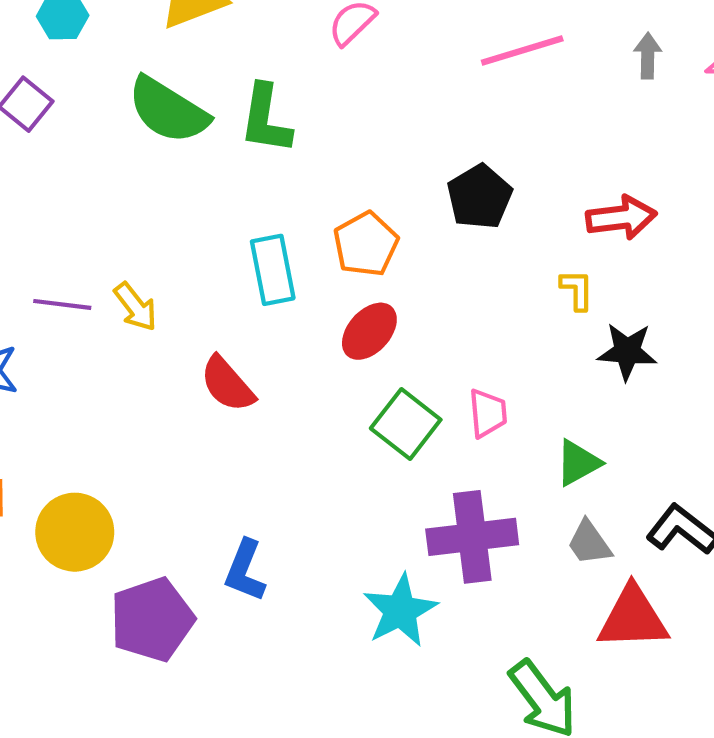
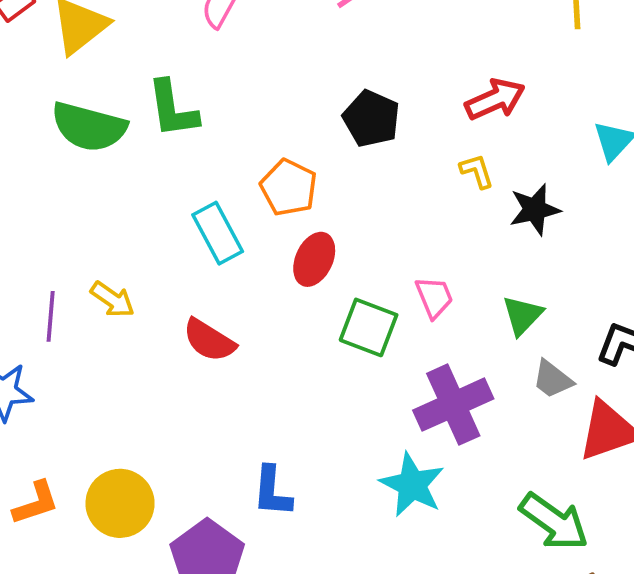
purple line: (62, 304) -> (51, 316), turned -75

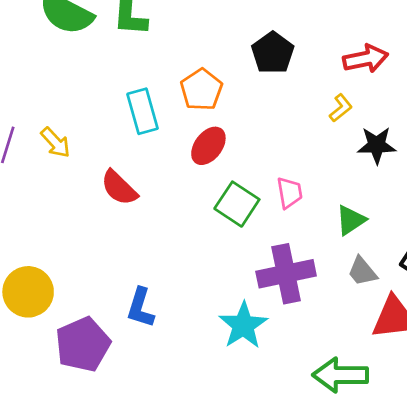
yellow L-shape: (477, 171) -> (341, 108), turned 56
green arrow: (554, 522) -> (340, 375), turned 132

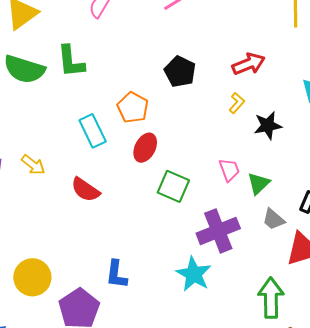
pink trapezoid: (290, 193) -> (229, 170), moved
green arrow: (340, 375) -> (271, 298), turned 99

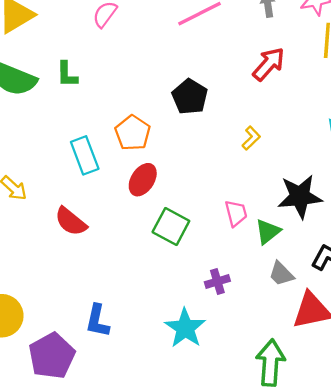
green L-shape: (71, 61) -> (67, 74), size x0.7
red arrow: (249, 64) -> (269, 64), moved, turned -32
black star: (268, 126) -> (300, 196), moved, size x1.4
purple cross: (218, 231) -> (217, 281), size x0.5

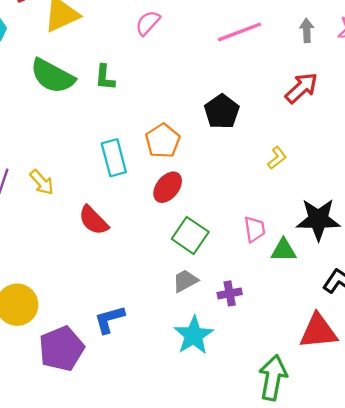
green triangle: (268, 232) -> (284, 250), turned 32
gray trapezoid: (281, 274) -> (185, 281), moved, turned 100
blue L-shape: (98, 321) -> (109, 319), turned 56

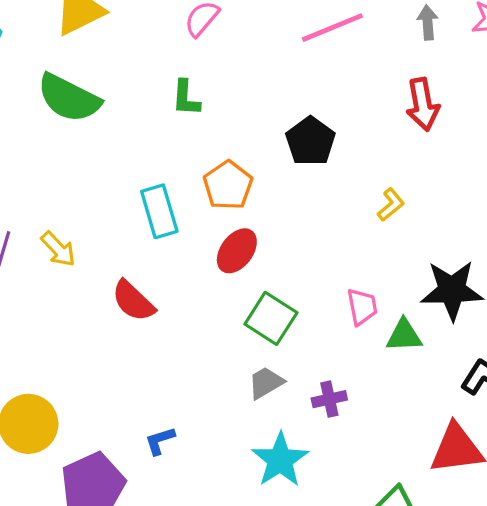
green L-shape: (105, 77) -> (186, 98), moved
red arrow: (302, 88) -> (423, 104), turned 124
blue L-shape: (109, 319) -> (160, 441), size x0.7

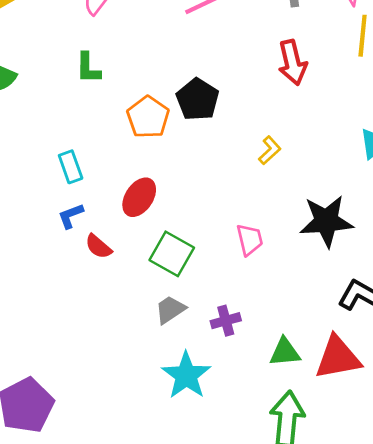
orange pentagon: (228, 185) -> (148, 117), moved
cyan rectangle: (159, 211) -> (71, 167), size x0.7
red semicircle: (133, 301) -> (98, 247), moved, size x0.7
green triangle: (404, 335) -> (285, 352), moved
blue L-shape: (160, 441) -> (71, 216), moved

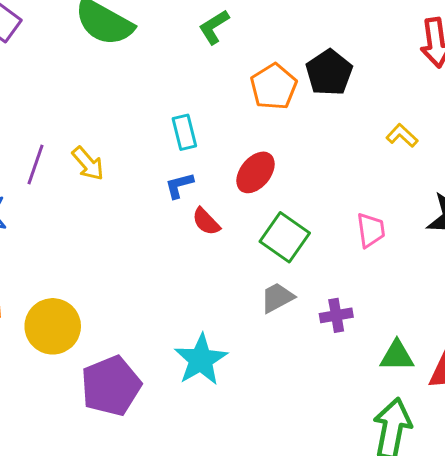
green L-shape: (88, 68) -> (214, 27), turned 52
yellow L-shape: (270, 150) -> (402, 135), turned -100
cyan star: (186, 375) -> (201, 360), moved

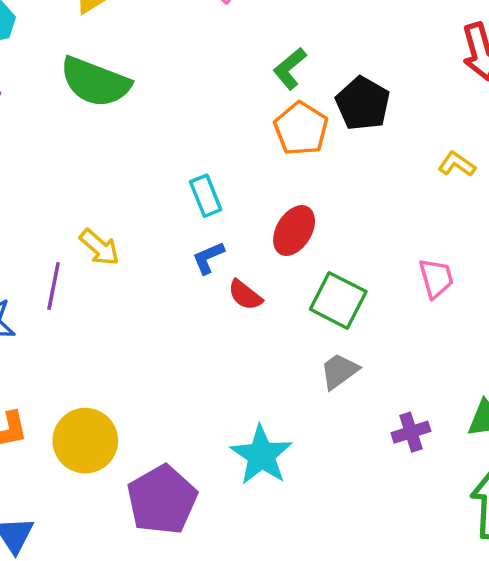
green L-shape: (214, 27) -> (290, 69), moved
purple line: (36, 164) -> (54, 286), moved
purple cross: (336, 315) -> (411, 432), moved

